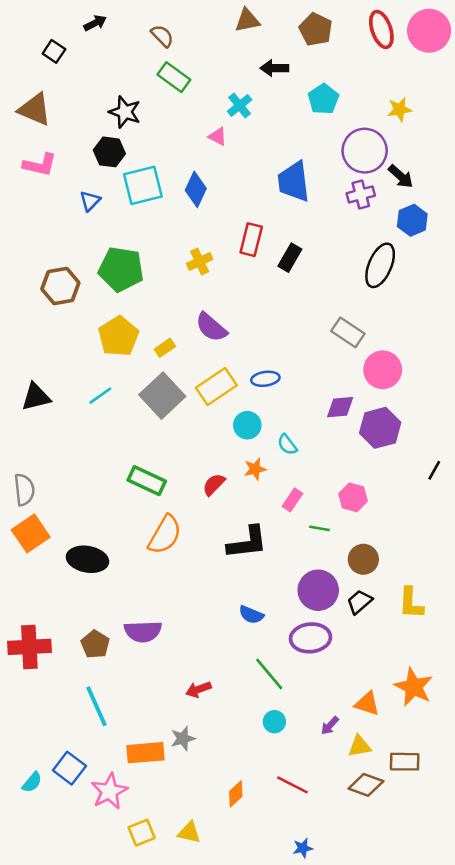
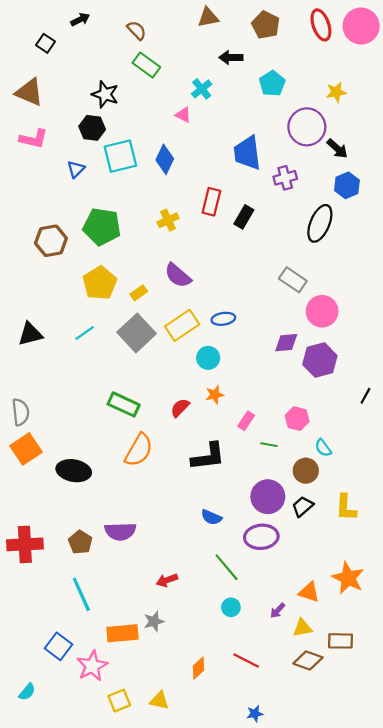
purple cross: (361, 194) -> (285, 178), moved
cyan semicircle: (287, 445) -> (323, 448), moved
cyan semicircle: (32, 782) -> (27, 692), moved

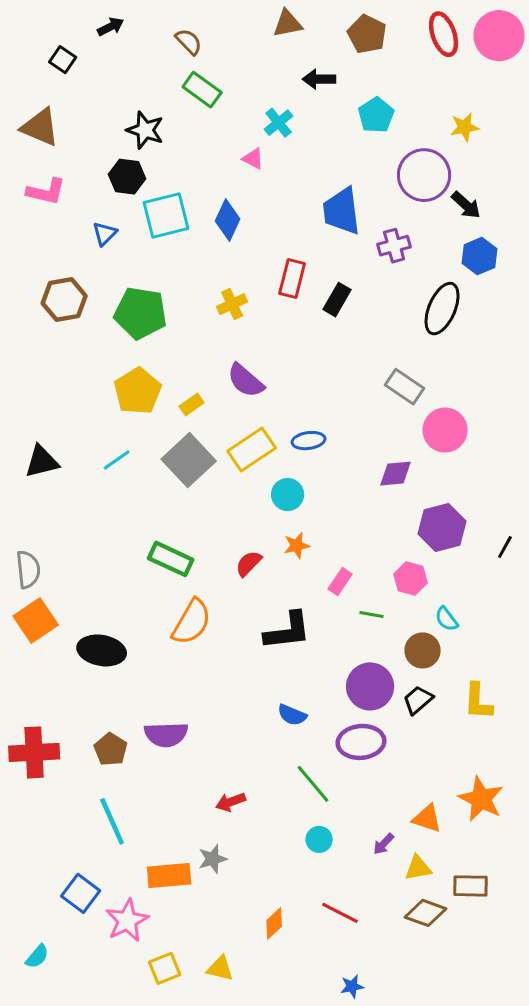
brown hexagon: (51, 241) -> (64, 300), moved
purple hexagon: (320, 360) -> (442, 528), moved

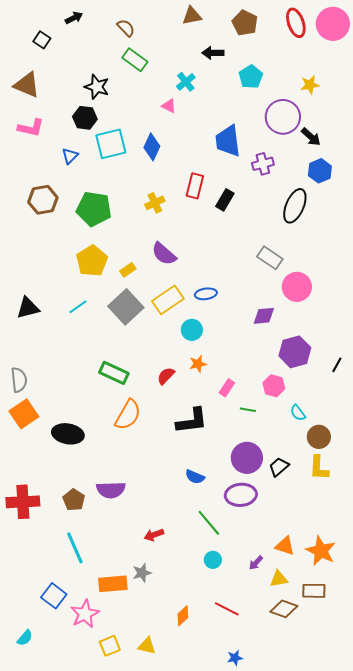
brown circle: (423, 650) -> (319, 437), moved
orange star: (481, 799) -> (321, 551), moved

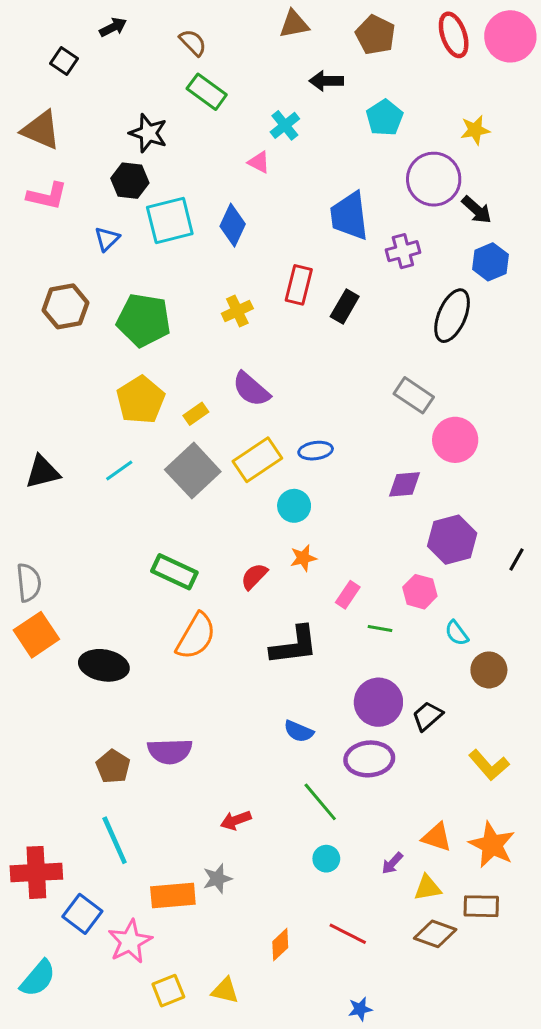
yellow L-shape: (319, 468) -> (489, 765), moved, turned -44
red cross: (23, 502) -> (36, 872), moved
cyan semicircle: (25, 638) -> (38, 978), size x1.5

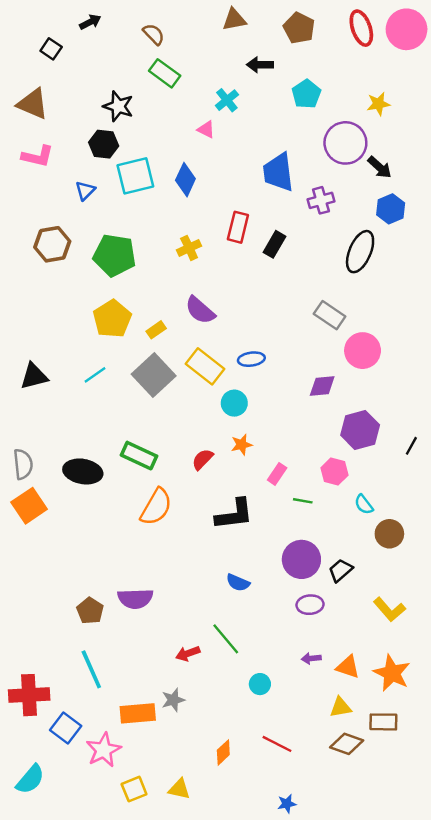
yellow rectangle: (257, 460) -> (205, 366), turned 72
black ellipse: (104, 665) -> (83, 471), moved
purple ellipse: (369, 759) -> (310, 605), moved, size x0.7
green line: (320, 802) -> (226, 639), moved
purple arrow: (392, 863) -> (311, 658), moved, turned 42

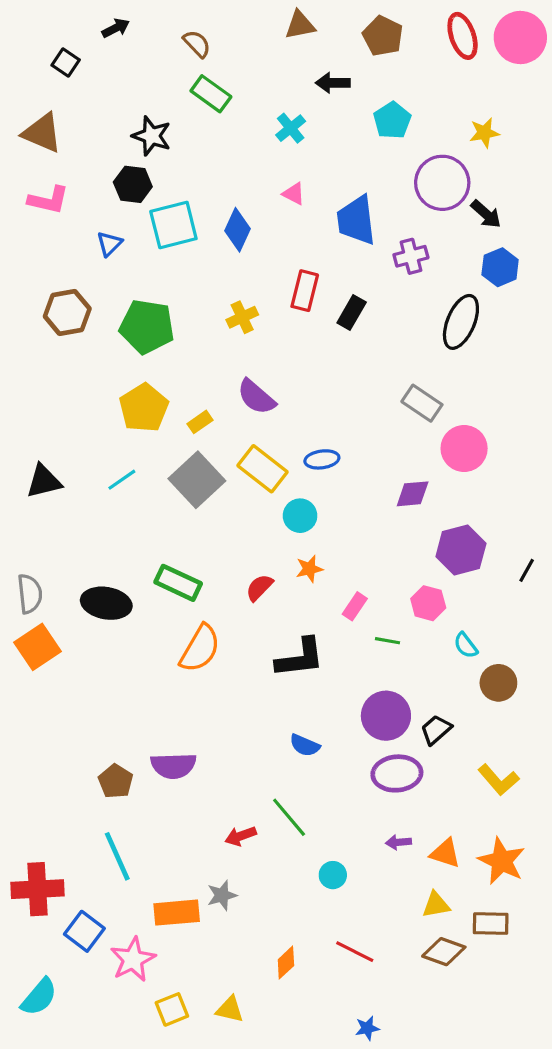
pink triangle: (206, 129) -> (294, 194), moved
purple ellipse: (310, 605) -> (397, 773), size x1.4

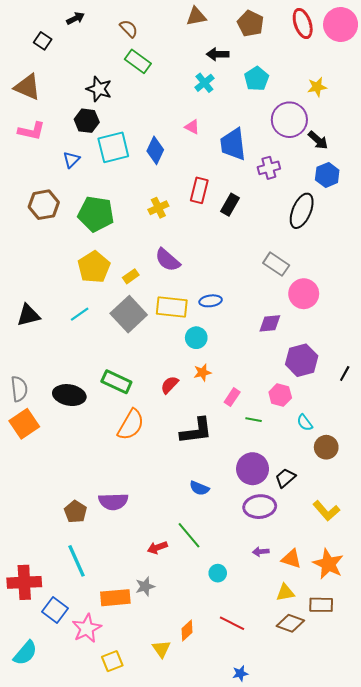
cyan cross: (291, 128) -> (204, 83), moved
yellow rectangle: (263, 469) -> (172, 307), turned -32
yellow triangle: (230, 1009) -> (161, 649), moved, turned 42

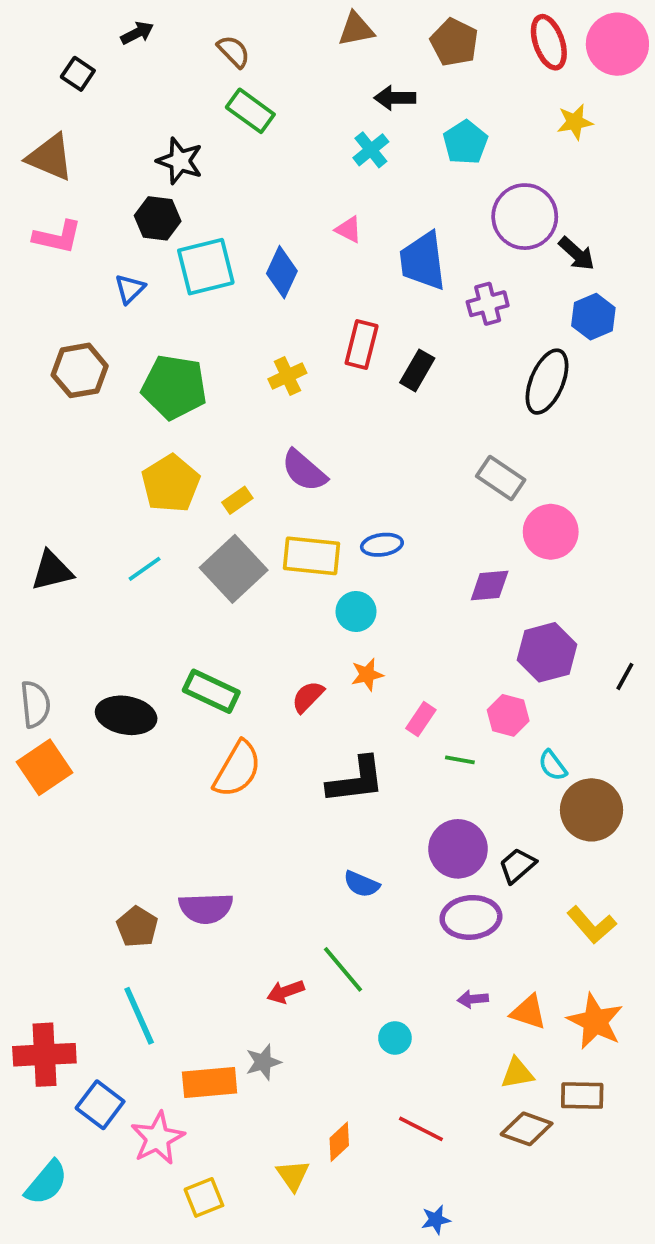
yellow star: (317, 87) -> (575, 122), moved
brown circle: (326, 447) -> (591, 810), size x1.4

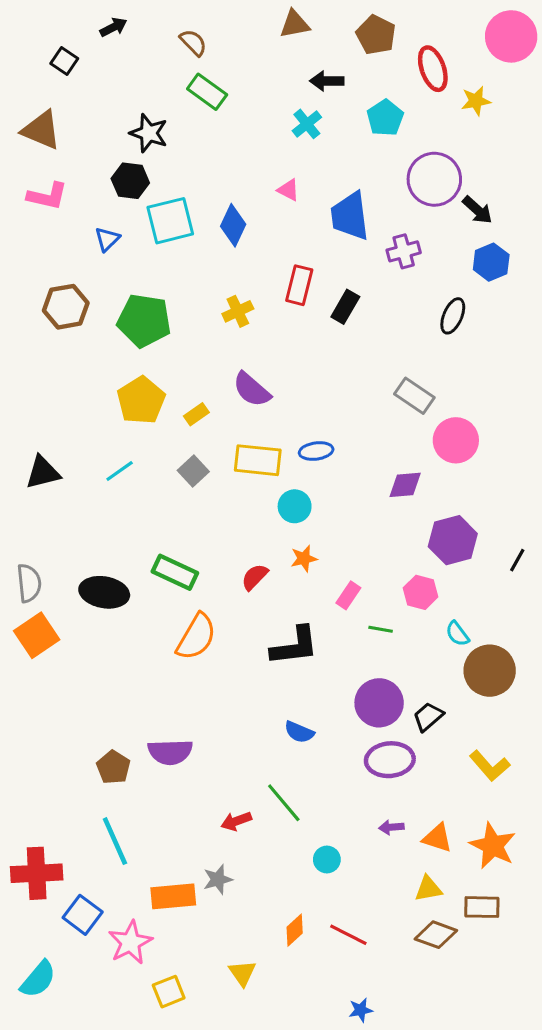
red ellipse: (549, 42) -> (433, 69), moved
black ellipse: (547, 382) -> (453, 316), size x0.7
gray square: (234, 569) -> (193, 471), size x0.6
orange diamond: (339, 1142) -> (295, 930), moved

